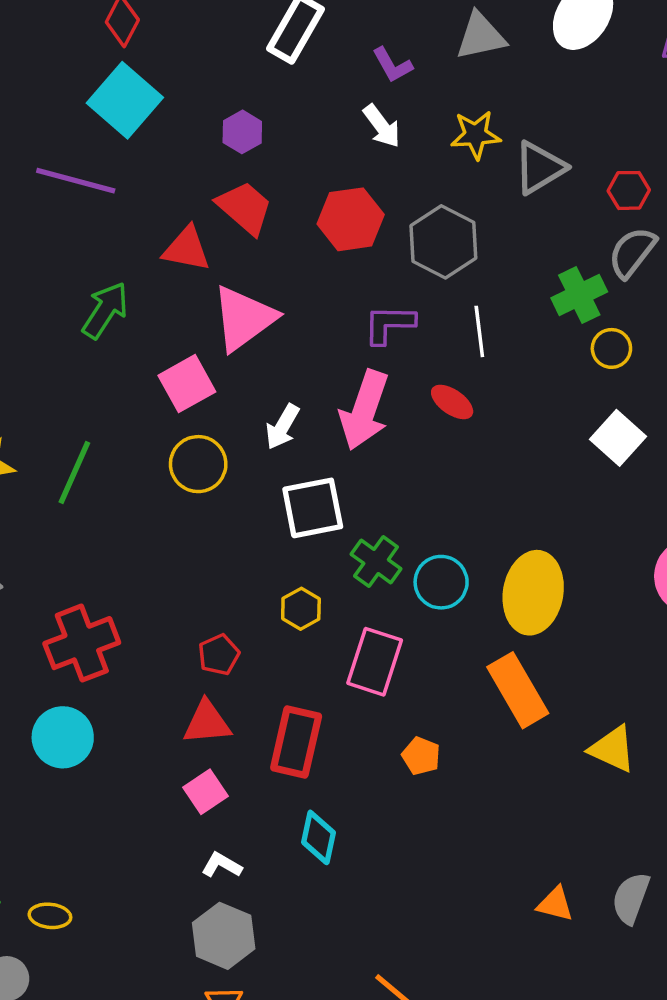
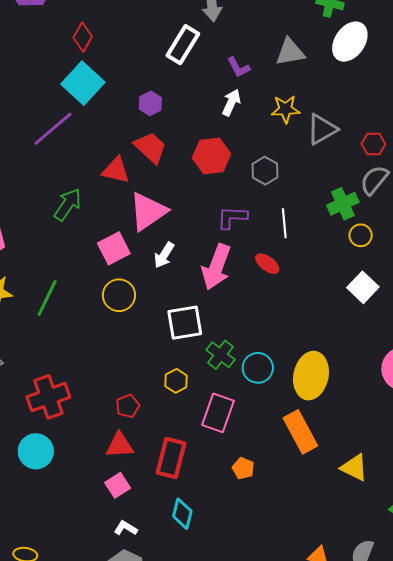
white arrow: (382, 126) -> (231, 102), turned -120
purple line: (76, 181) -> (53, 129), turned -57
gray hexagon: (443, 242) -> (265, 171), size x0.7
white arrow: (282, 427) -> (164, 255), moved

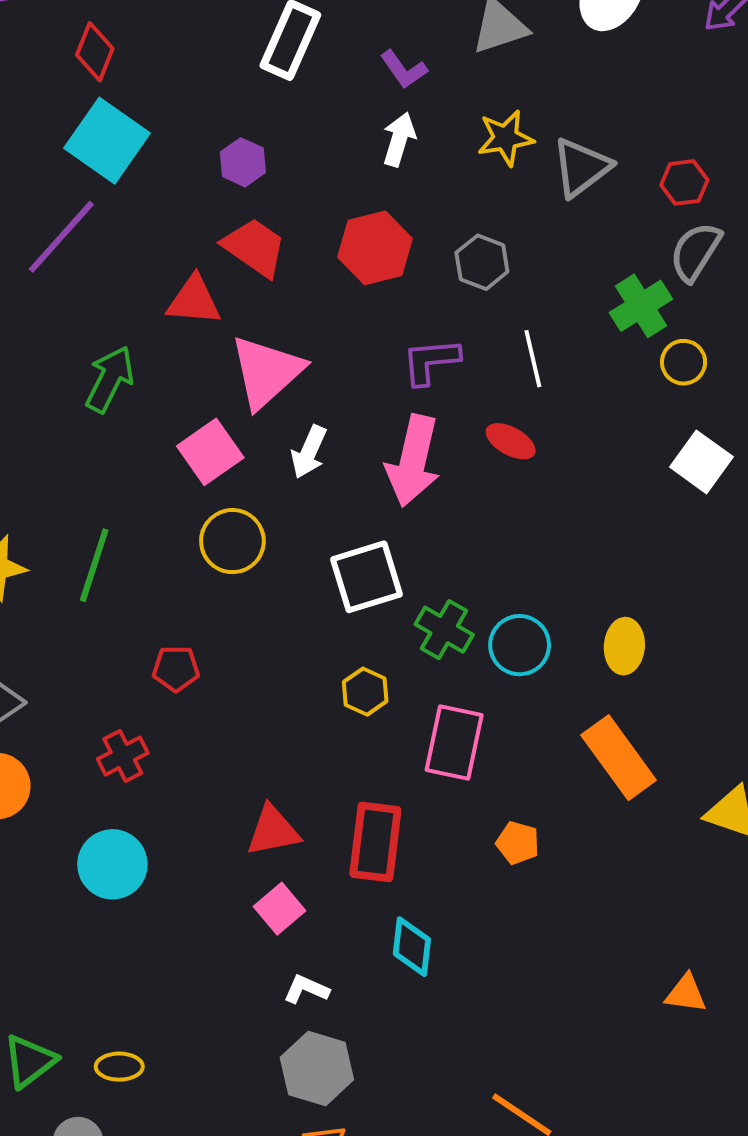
yellow ellipse: (311, 376) -> (624, 646), size x0.6
red cross: (48, 397) -> (123, 756), size x0.6
red pentagon: (128, 406) -> (176, 669), moved, turned 30

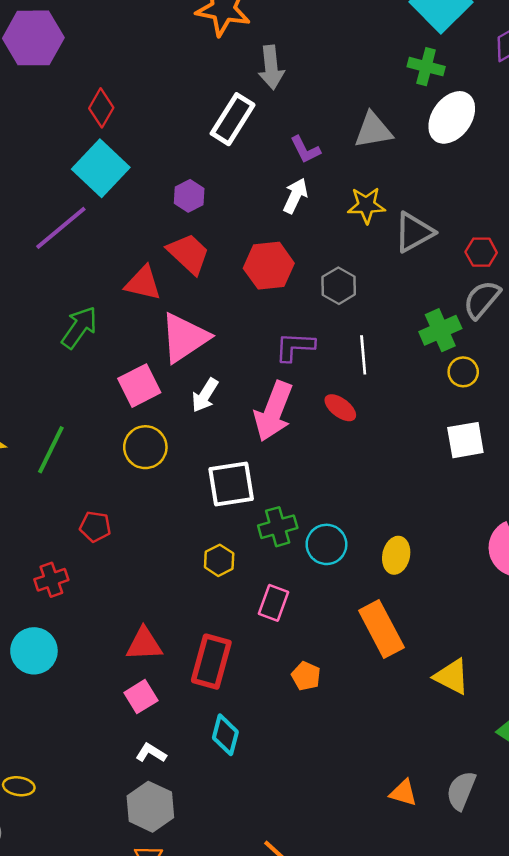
white square: (701, 462) -> (465, 440), turned 36
green cross: (444, 630) -> (278, 527), turned 36
pink rectangle: (454, 742) -> (273, 603), size x0.7

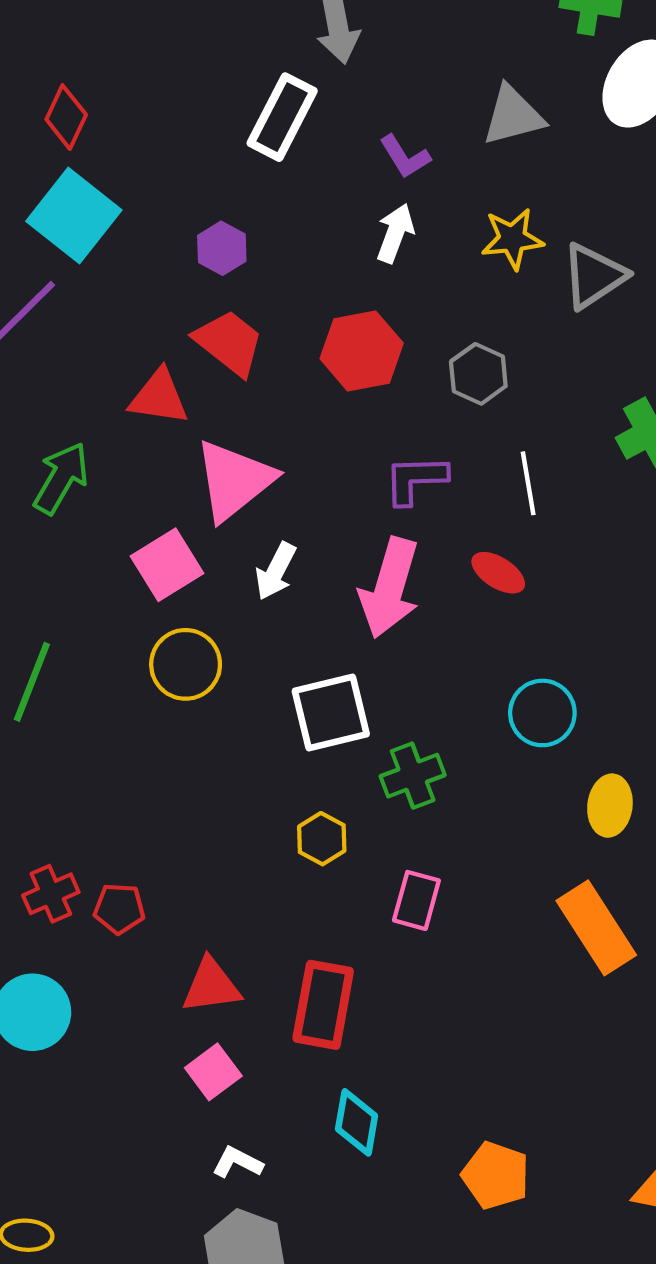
red pentagon: (95, 527) -> (119, 909), moved
cyan circle: (326, 544) -> (542, 713), moved
orange pentagon: (306, 676) -> (496, 1175), moved, size x1.4

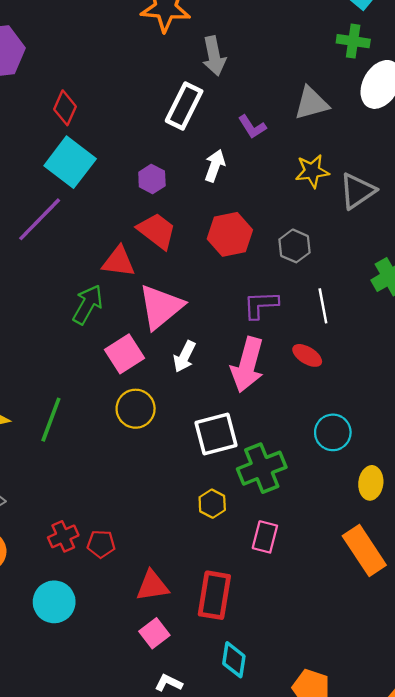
white arrow: (395, 233) -> (215, 166), moved
green arrow: (61, 478) -> (88, 304), moved
green cross: (413, 776) -> (262, 468), size x1.4

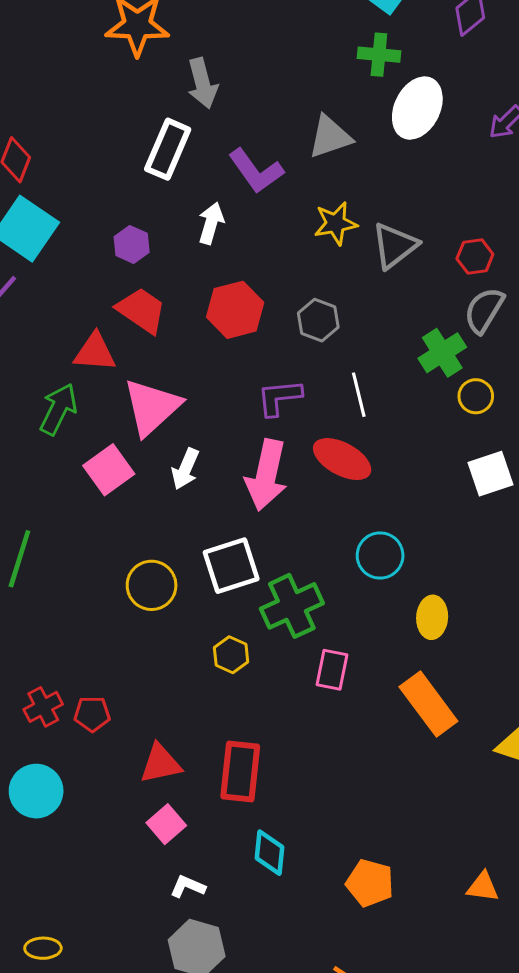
purple L-shape: (252, 127) -> (256, 171), size x1.5
red ellipse: (307, 355) -> (342, 459), size x1.5
yellow circle: (136, 409) -> (152, 585), moved
pink rectangle: (265, 537) -> (332, 670), moved

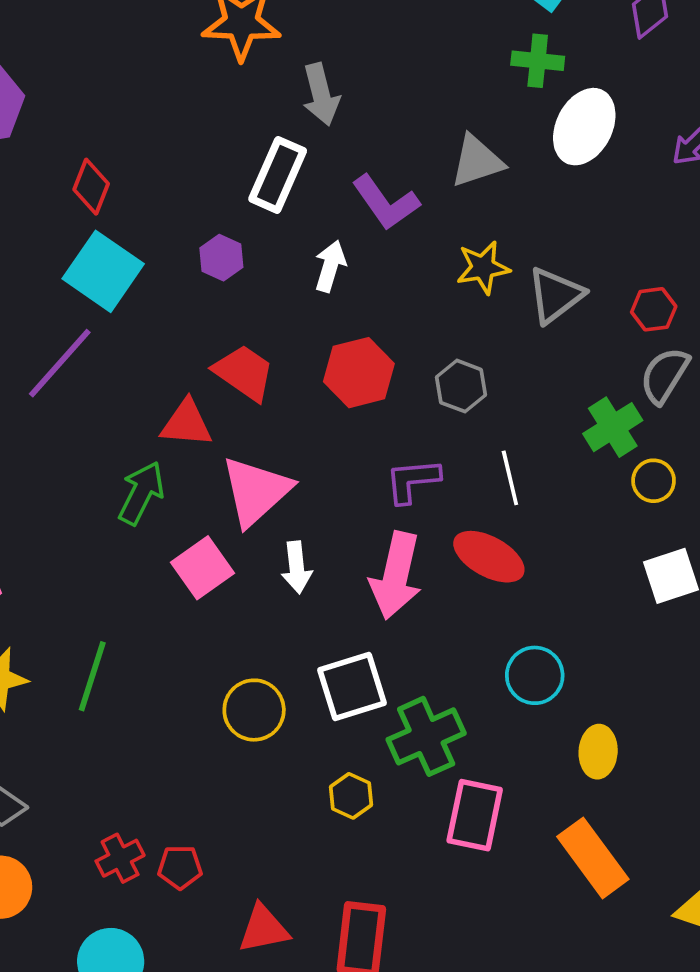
purple hexagon: (132, 244) -> (221, 258), moved
white arrow: (185, 469) -> (297, 567), turned -30
pink rectangle: (332, 670) -> (475, 815), size x1.4

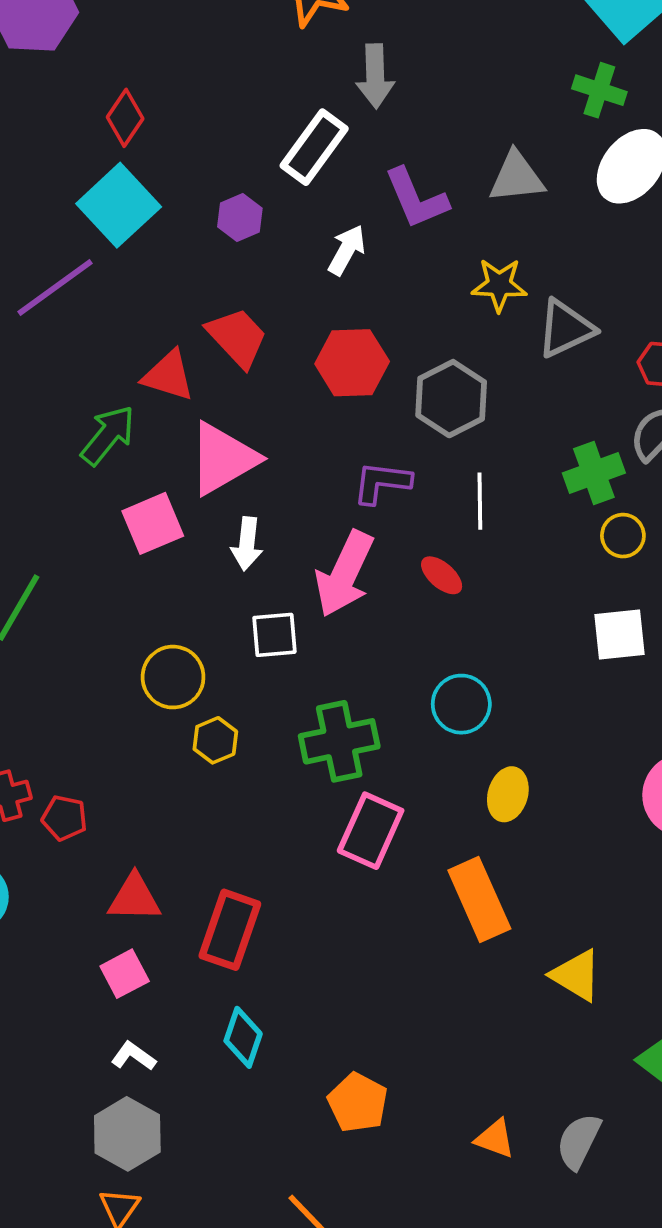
gray hexagon: (461, 386) -> (451, 399), size x1.4
red ellipse: (489, 557) -> (442, 575), size x0.6
white square: (352, 686) -> (274, 635), moved, size x0.7
yellow hexagon: (351, 796) -> (215, 740), moved

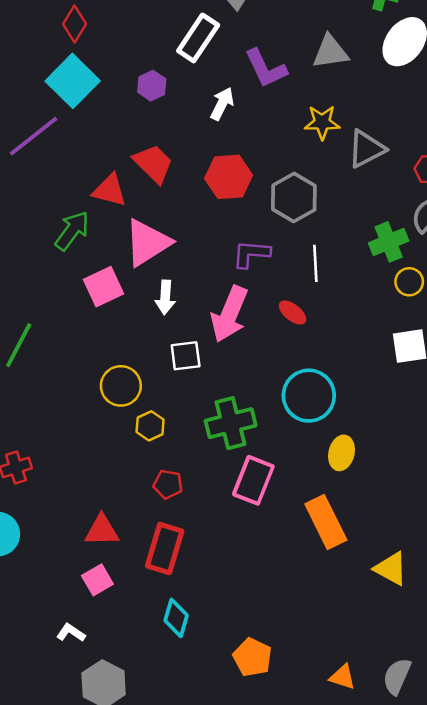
cyan circle: (461, 704) -> (309, 396), size x1.4
red pentagon: (64, 818) -> (168, 484), moved
white L-shape: (133, 1056) -> (71, 633), moved

